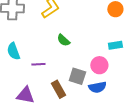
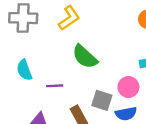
green semicircle: (63, 40) -> (85, 57), size x1.6

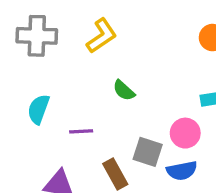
green semicircle: (85, 57) -> (124, 90), size x0.6
cyan semicircle: (24, 70) -> (38, 109), turned 40

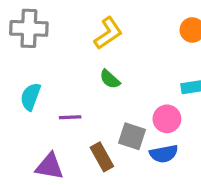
yellow L-shape: (102, 36) -> (108, 33), moved

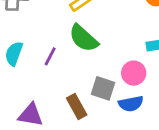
green semicircle: (110, 79) -> (84, 38), size x1.6
purple line: (70, 117) -> (50, 56), moved, turned -60

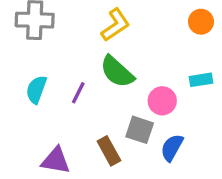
pink circle: (134, 73) -> (162, 101), moved
blue semicircle: (131, 104) -> (172, 148), turned 130

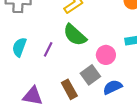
gray square: (140, 130) -> (90, 75), turned 36
blue semicircle: (172, 148) -> (113, 87), turned 36

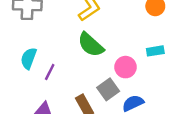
purple line: (48, 49) -> (50, 72), moved

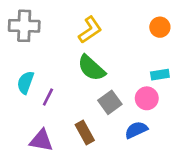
pink circle: (125, 67) -> (147, 98), moved
gray square: (108, 89) -> (110, 102), moved

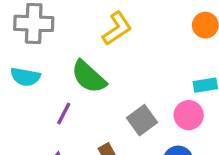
green semicircle: (91, 68) -> (89, 77), moved
cyan semicircle: (26, 83) -> (25, 77), moved, turned -100

